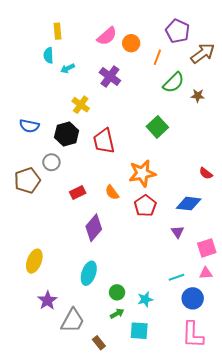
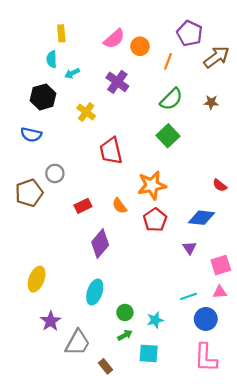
green semicircle: (173, 83) -> (171, 99), moved
black hexagon: (67, 134) -> (43, 97), moved

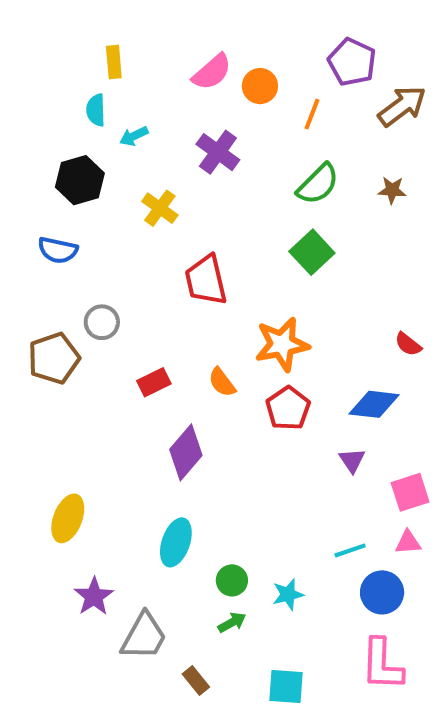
cyan square: (149, 353) -> (286, 687), moved

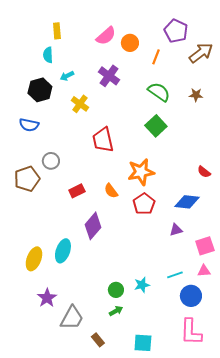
cyan arrow: (134, 136) -> (67, 76), moved
green semicircle: (318, 184) -> (159, 92), turned -100
purple triangle: (352, 460) -> (176, 230), turned 48
cyan ellipse: (176, 542) -> (63, 251), moved
cyan star: (288, 594) -> (142, 285), moved

